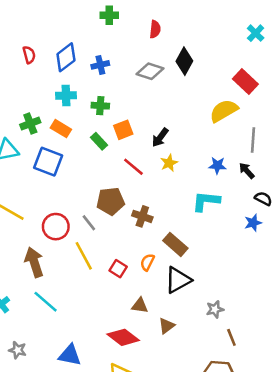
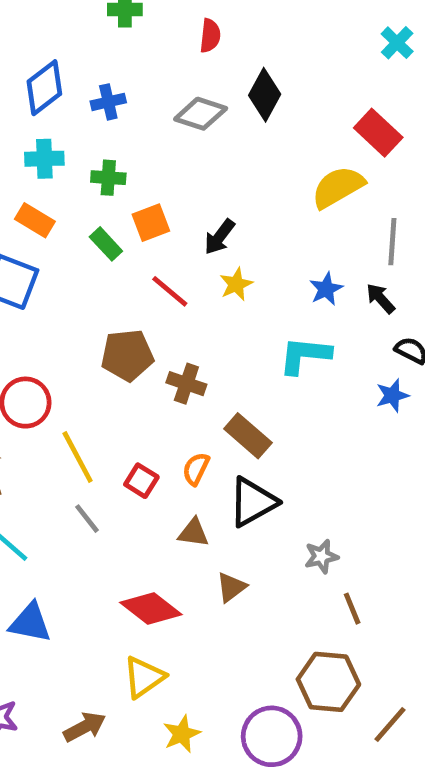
blue star: (217, 165) -> (326, 289), turned -30
gray line: (89, 223) -> (87, 519), moved
brown triangle: (140, 305) -> (194, 533), moved
blue triangle: (70, 355) -> (30, 623), moved

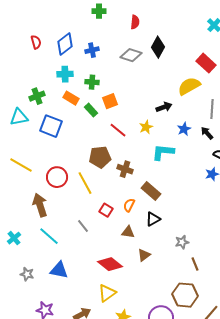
orange rectangle: (35, 220) -> (71, 98), moved
black arrow: (220, 237) -> (164, 107), moved, turned -147
cyan L-shape: (305, 355) -> (163, 152), moved
yellow line: (78, 457) -> (85, 183), moved
black triangle: (253, 502) -> (153, 219), size x0.7

